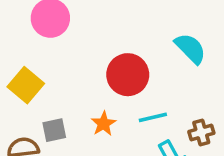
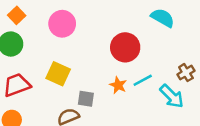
cyan line: (153, 117) -> (143, 80), moved
gray square: (54, 130) -> (86, 99), turned 36

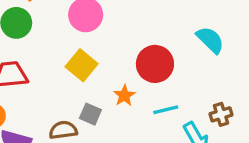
yellow square: (58, 74) -> (82, 65), moved
orange star: (118, 85) -> (124, 96), moved

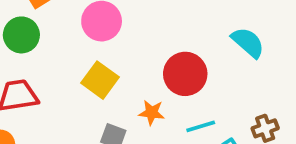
orange star: (124, 96) -> (152, 113), turned -30

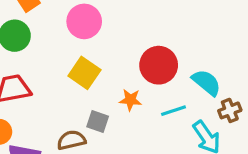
cyan semicircle: (248, 42) -> (206, 83), moved

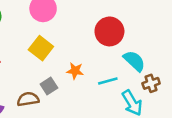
red circle: (159, 65) -> (109, 31), moved
gray square: (98, 121) -> (49, 86), turned 35

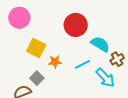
yellow square: (41, 48) -> (36, 48), moved

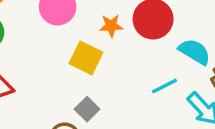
orange star: (55, 62) -> (111, 26), moved

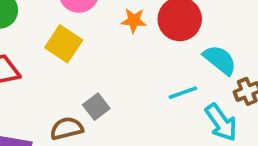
yellow square: (86, 58) -> (64, 44), moved

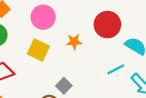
orange star: (134, 21) -> (74, 42), moved

